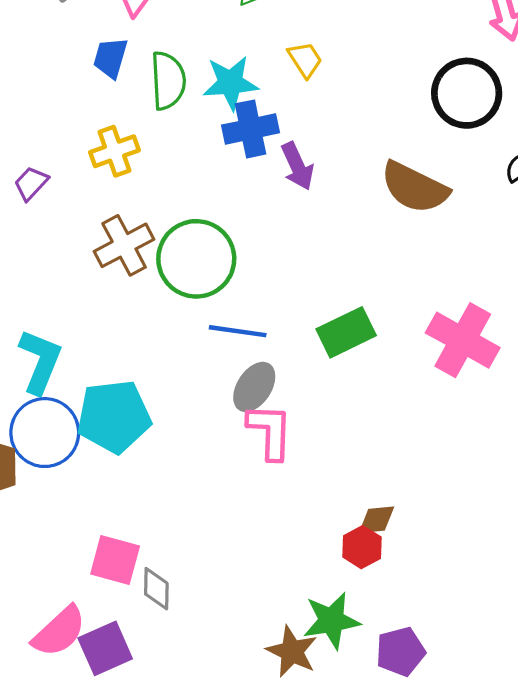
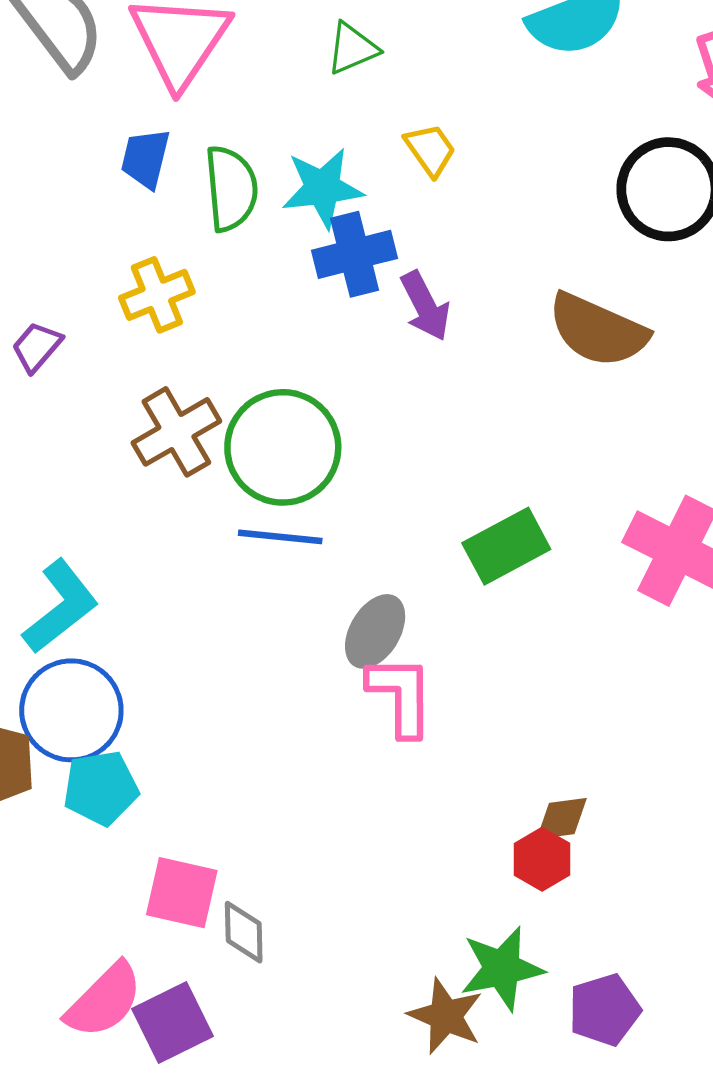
blue line: (238, 331) -> (280, 537), moved
cyan L-shape: (40, 361) -> (61, 607), turned 32
cyan pentagon: (114, 417) -> (101, 788), moved, size x0.7

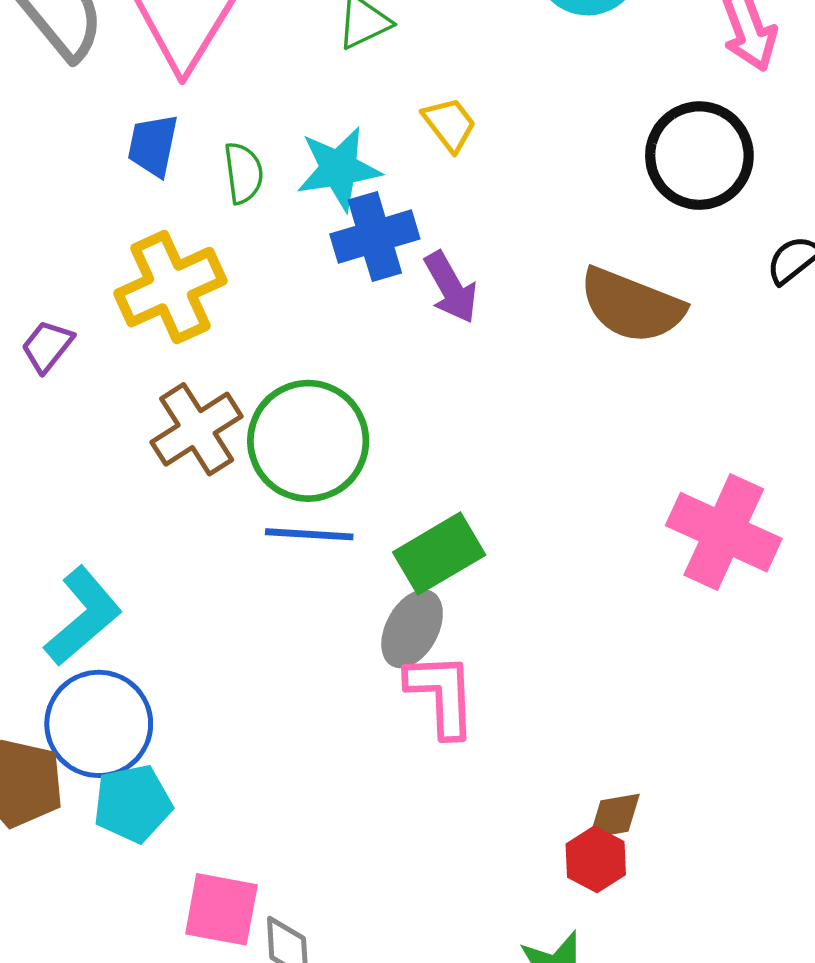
green semicircle: (231, 188) -> (243, 173), size x0.7
yellow cross: (157, 295) -> (170, 287), size x1.4
green rectangle: (506, 546) -> (439, 554), moved

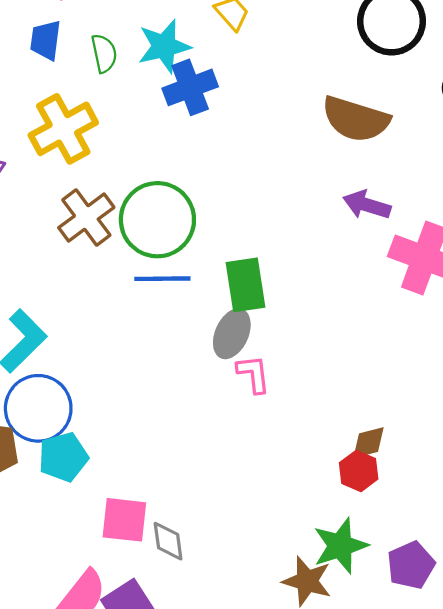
purple arrow: (451, 287) -> (367, 205), moved, turned 141
green rectangle: (439, 554) -> (245, 285), turned -64
pink L-shape: (441, 695) -> (253, 374), size x0.7

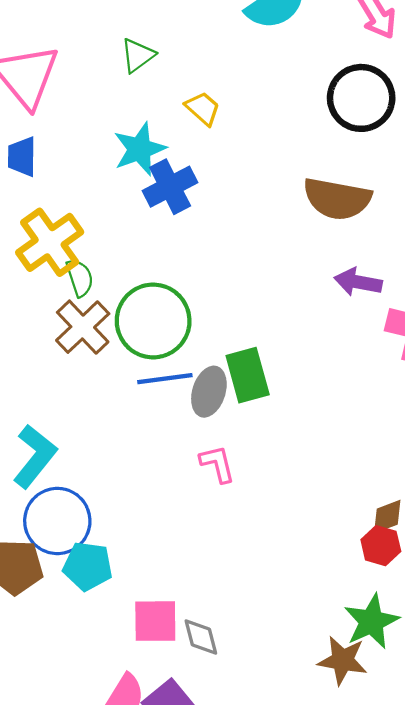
green semicircle: (104, 53) -> (80, 278), moved
gray ellipse: (232, 334) -> (209, 392), moved
pink L-shape: (253, 374) -> (217, 464), moved
cyan pentagon: (63, 457) -> (88, 566), turned 30

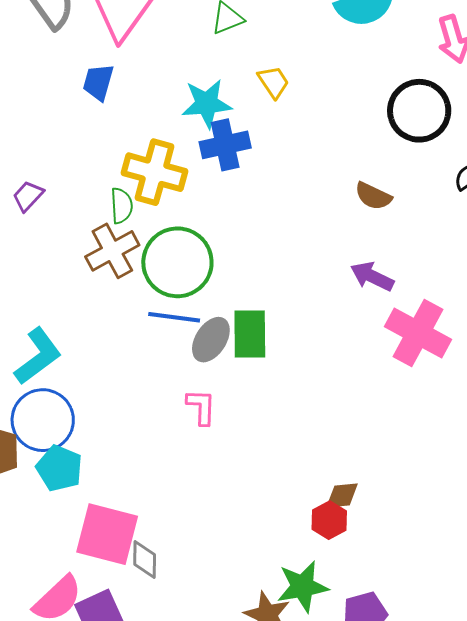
brown semicircle: (337, 199) -> (373, 196), size x0.6
yellow cross: (50, 242) -> (155, 172), moved, turned 36
pink square: (155, 621) -> (107, 534), size x1.4

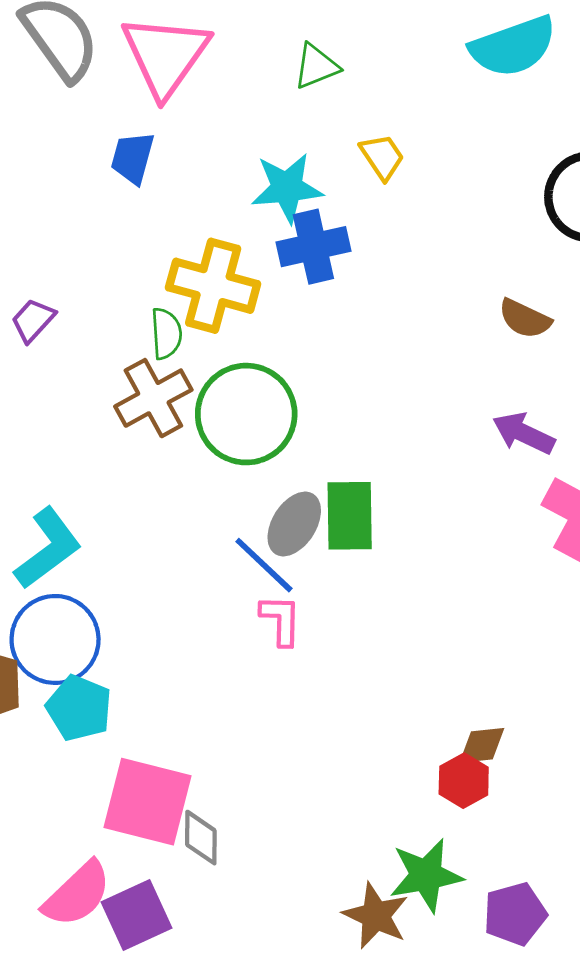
blue line: (174, 317) -> (264, 565), moved, turned 36

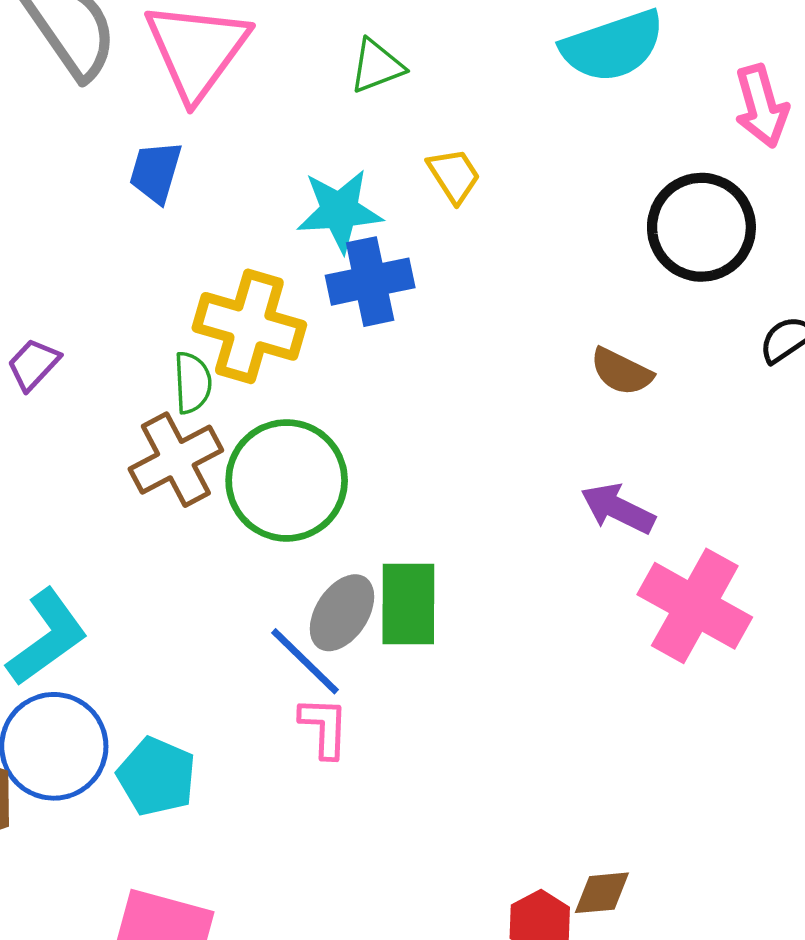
cyan pentagon: (79, 708) -> (156, 776), moved
brown diamond: (482, 745) -> (602, 893), moved

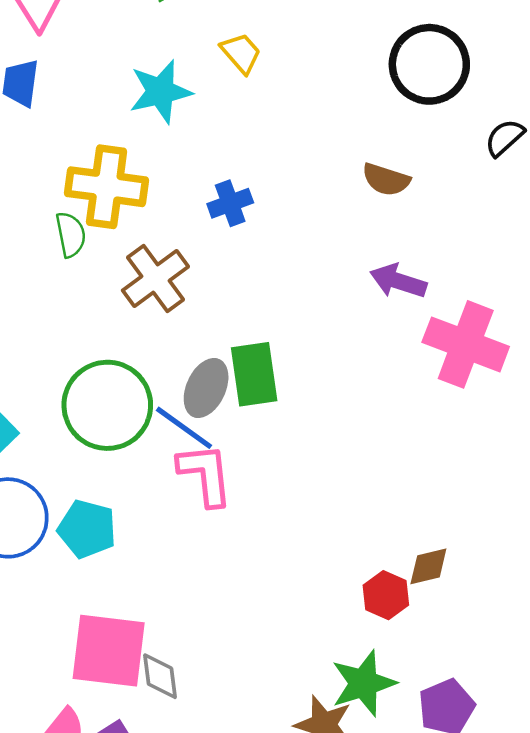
blue cross: (370, 282) -> (230, 203), moved, size x0.7
brown cross: (176, 460) -> (155, 278), moved
green circle: (287, 480) -> (107, 405), moved
pink L-shape: (324, 727) -> (205, 474), size x1.4

